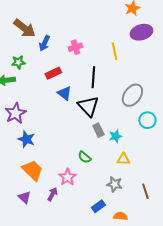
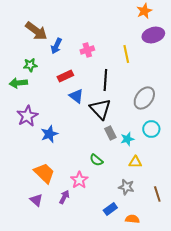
cyan circle: (147, 120) -> (151, 129), moved
blue star: (26, 139) -> (49, 134), moved, turned 30

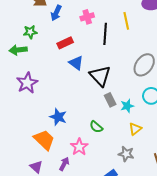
black line: (105, 80) -> (105, 34), moved
blue star: (49, 134) -> (58, 117), moved, turned -30
yellow triangle: (135, 162) -> (135, 129), turned -40

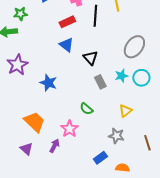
red rectangle: (65, 43) -> (67, 22), moved
black triangle: (100, 76) -> (90, 58), size x0.7
cyan star: (127, 106) -> (121, 76), moved
blue star: (58, 117) -> (48, 83), moved

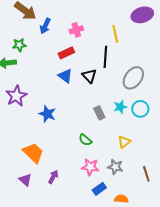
black line: (95, 16) -> (105, 57), moved
black triangle: (90, 58) -> (89, 76), moved
pink star: (69, 129) -> (90, 167), moved, turned -30

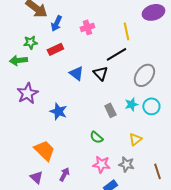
red rectangle: (66, 53) -> (55, 49), moved
black line: (105, 57) -> (116, 54), turned 55

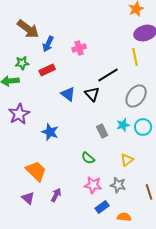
yellow line: (126, 31) -> (135, 57), moved

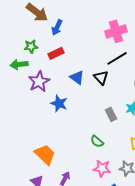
pink cross: (79, 48) -> (116, 31), moved, size x1.5
purple star: (19, 114) -> (39, 81), moved
blue star: (50, 132) -> (59, 103), moved

